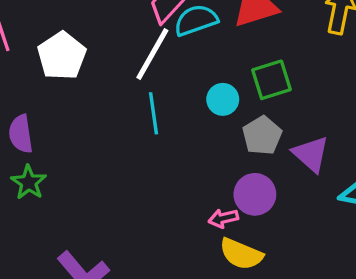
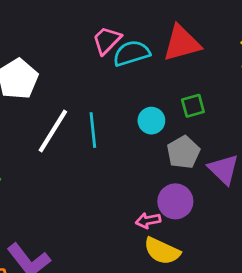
white line: (152, 54) -> (53, 131), moved
green square: (271, 80) -> (193, 106), size x0.7

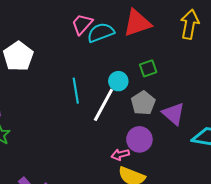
white line: (53, 131) -> (103, 105), moved

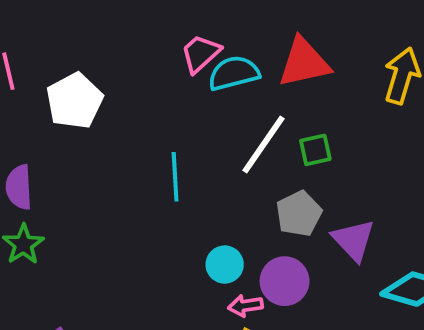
cyan circle: (118, 81) -> (225, 265), moved
white line: (103, 105) -> (264, 144), moved

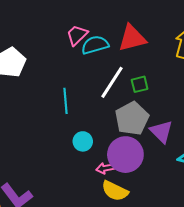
gray pentagon: (299, 214) -> (132, 118), size x1.4
cyan circle: (225, 265) -> (83, 141), moved
purple circle: (285, 281) -> (125, 155), size x1.4

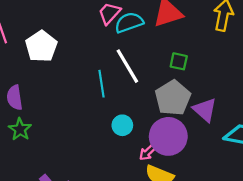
white line: (112, 82) -> (127, 66), moved, turned -60
green square: (140, 84) -> (179, 61), turned 30
pink arrow: (105, 168) -> (148, 152), turned -30

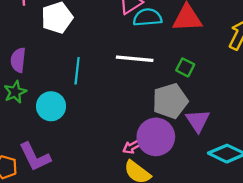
white line: (127, 66) -> (135, 59), turned -69
cyan line: (102, 84) -> (77, 71), moved
cyan circle: (122, 125) -> (51, 106), moved, size x1.4

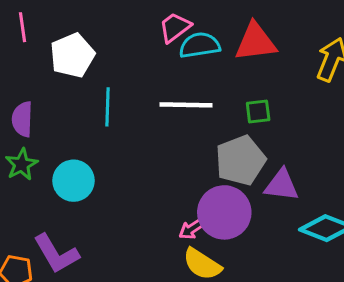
green square: (185, 67) -> (258, 112), turned -30
cyan line: (77, 71) -> (107, 107), moved
purple triangle: (198, 121) -> (281, 185), turned -45

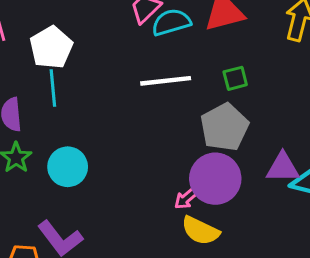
cyan line: (107, 107) -> (53, 88), moved
purple triangle: (281, 185) -> (283, 168), moved

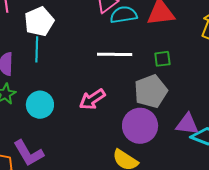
pink arrow: (186, 198) -> (92, 99), moved, size x1.5

